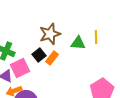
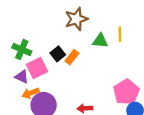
brown star: (50, 34) -> (76, 19), moved

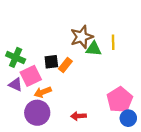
brown star: (76, 19) -> (82, 37), moved
black square: (58, 54) -> (51, 62), turned 32
orange arrow: (30, 93) -> (43, 92), moved

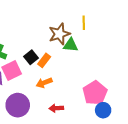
yellow line: (113, 42) -> (84, 23), moved
black square: (51, 62) -> (31, 57), turned -32
orange arrow: (43, 92) -> (44, 83), moved

